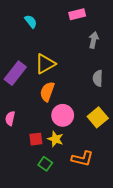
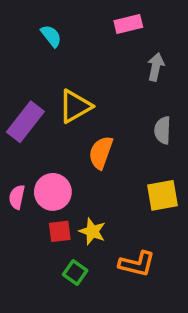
orange semicircle: (47, 92) -> (101, 153), moved
pink circle: (63, 115) -> (53, 192), moved
yellow square: (98, 117) -> (163, 195), turned 30

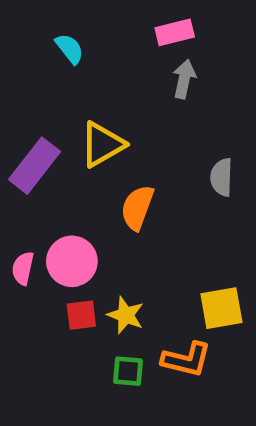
gray arrow: (156, 67) -> (184, 79), moved
yellow square: (163, 195) -> (221, 308), moved
green square: (75, 272) -> (128, 371), moved, turned -30

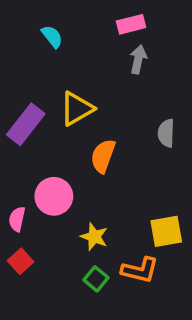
pink semicircle: (23, 268) -> (17, 219), moved
red square: (81, 315) -> (21, 261), moved, turned -35
green square: (128, 371) -> (96, 279), turned 35

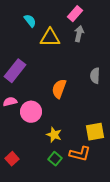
pink rectangle: (131, 24) -> (75, 14), turned -35
yellow triangle: (77, 109) -> (50, 38), moved, turned 30
pink semicircle: (17, 219) -> (10, 102), moved, turned 64
red square: (21, 261) -> (12, 159), moved

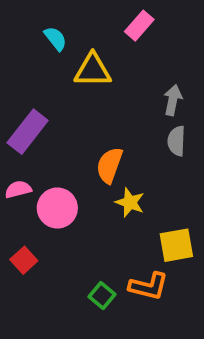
gray arrow: (79, 34) -> (173, 100), moved
yellow star: (54, 135) -> (130, 202), moved
red square: (12, 159) -> (24, 260), moved

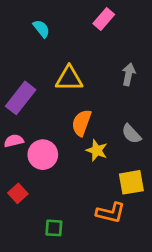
yellow triangle: (93, 70) -> (69, 79), moved
gray semicircle: (176, 141) -> (131, 134), moved, turned -45
green square: (102, 295) -> (54, 228), moved, turned -36

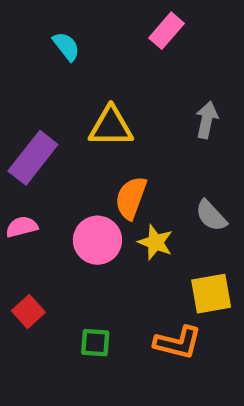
pink circle: (43, 155) -> (97, 240), moved
green square: (54, 228) -> (95, 343), moved

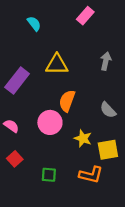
pink semicircle: (22, 227) -> (11, 126), moved, turned 49
yellow star: (155, 242) -> (83, 138), moved

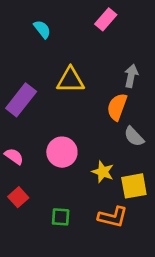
orange semicircle: (67, 101) -> (117, 107), moved

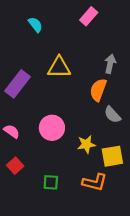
yellow star: (103, 172) -> (86, 144), turned -30

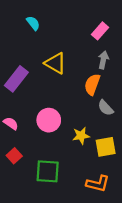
pink rectangle: (89, 16) -> (100, 31), moved
yellow triangle: (59, 67) -> (55, 63), turned 30
green square: (51, 182) -> (48, 171), size x1.6
orange L-shape: (95, 182) -> (98, 184), moved

